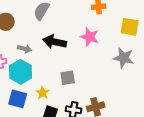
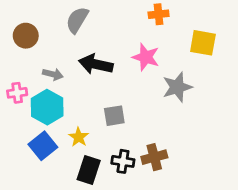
gray star: (124, 58) -> (177, 87), moved, turned -30
blue square: (18, 99) -> (43, 146), turned 36

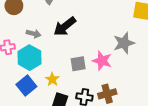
pink star: (146, 57) -> (102, 61), moved
black arrow: (96, 64) -> (65, 26), turned -50

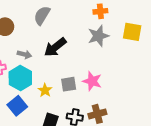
gray star: (124, 43) -> (98, 36), moved
yellow star: (52, 79) -> (45, 90), moved

